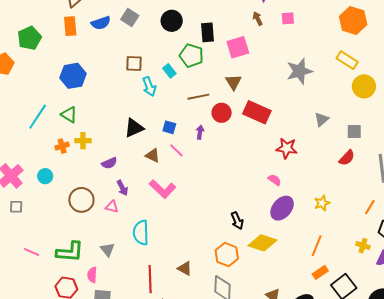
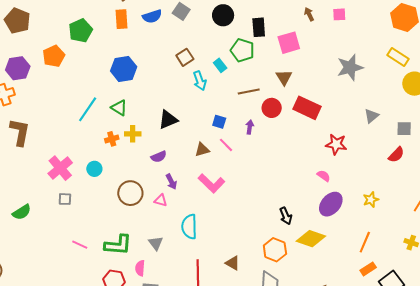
brown square: (134, 63) -> (185, 57), turned -36
black triangle: (134, 128) -> (168, 120), moved
brown triangle: (153, 155) -> (202, 150), turned -42

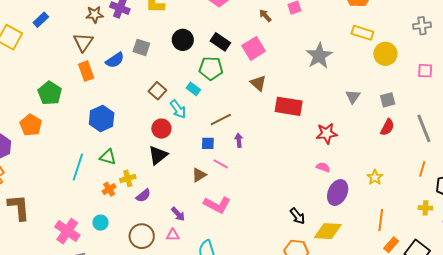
black rectangle: (259, 27) -> (220, 42), turned -36
brown line: (249, 92) -> (221, 119), moved
red circle: (272, 108) -> (161, 129), moved
purple semicircle: (159, 157) -> (143, 196), moved

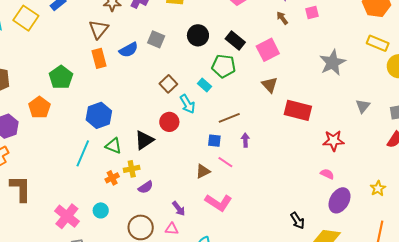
blue hexagon: (102, 118) -> (99, 115), moved
black triangle: (158, 155) -> (144, 140), moved

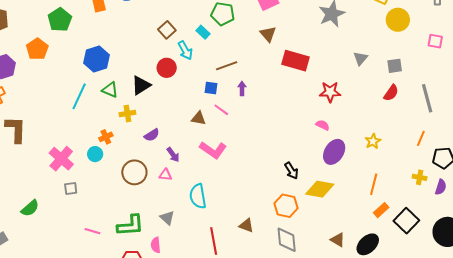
brown triangle: (203, 171) -> (199, 118), turned 35
orange cross: (112, 178) -> (106, 137), moved
purple semicircle: (146, 187) -> (152, 135), moved

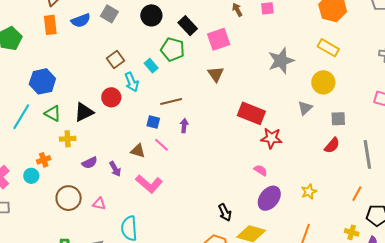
yellow circle: (398, 20) -> (323, 82), moved
red rectangle: (296, 61) -> (251, 113), moved
purple arrow: (173, 155) -> (115, 169), moved

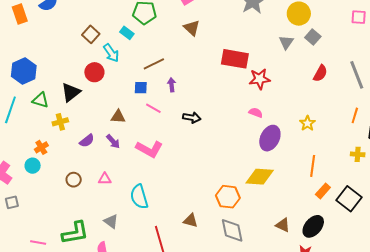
gray square: (338, 119) -> (313, 37), moved, turned -35
brown triangle: (138, 151) -> (118, 117), moved
brown circle: (69, 198) -> (74, 180), size x0.6
black arrow: (225, 212) -> (192, 118), moved, turned -42

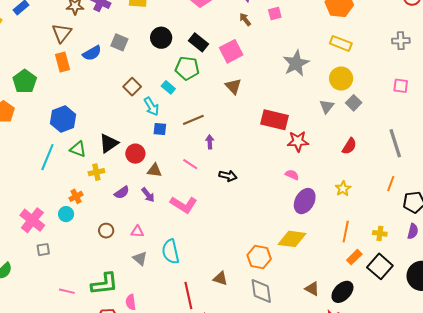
red circle: (94, 72) -> (135, 154), moved
red semicircle: (320, 73) -> (349, 146), moved
blue square: (141, 88) -> (160, 129), moved
yellow cross: (358, 154) -> (380, 233), moved
gray triangle: (111, 221) -> (140, 258), moved

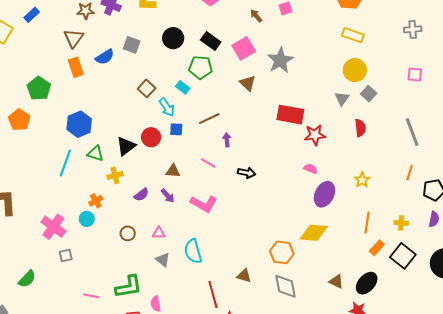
gray star: (296, 63) -> (280, 60), moved
red semicircle: (349, 146) -> (360, 128), moved, turned -36
red circle: (135, 154) -> (151, 137), moved

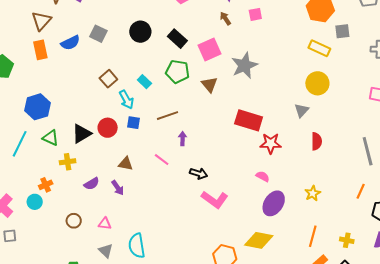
green pentagon: (201, 67) -> (177, 72), moved
gray square: (369, 94) -> (342, 31), moved, turned 35
pink L-shape: (204, 204) -> (215, 199), moved

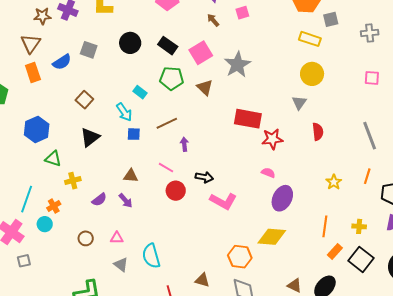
brown square: (108, 79) -> (84, 100), moved
red circle: (108, 128) -> (176, 191), moved
black triangle: (82, 134) -> (90, 137), moved
cyan line: (20, 144) -> (27, 199), moved
yellow star: (313, 193) -> (334, 182), moved

